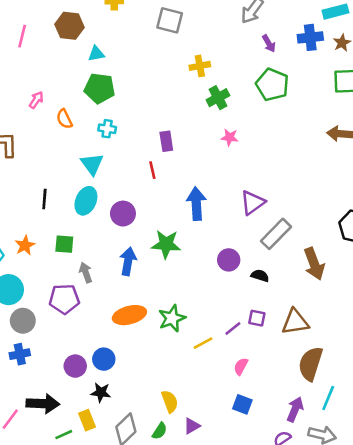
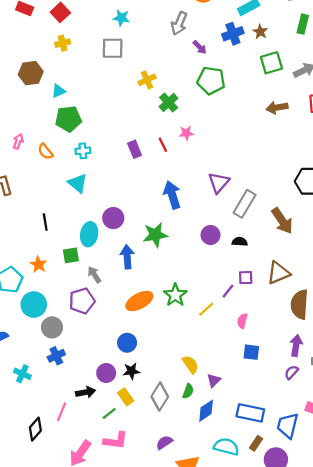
red line: (152, 170) -> (163, 145), moved
cyan ellipse: (86, 201) -> (89, 234), moved
purple circle: (75, 366) -> (106, 373), moved
black arrow: (43, 404) -> (86, 392), size x0.7

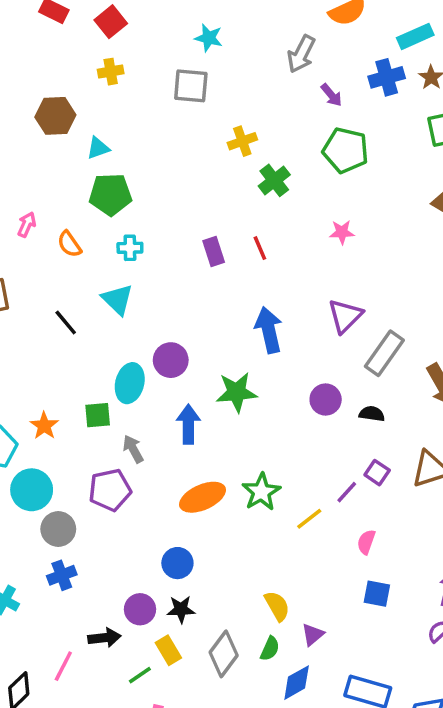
pink star: (186, 133) -> (342, 232), moved
black line: (45, 222) -> (66, 322), moved, turned -35
purple square: (246, 278) -> (377, 473), turned 32

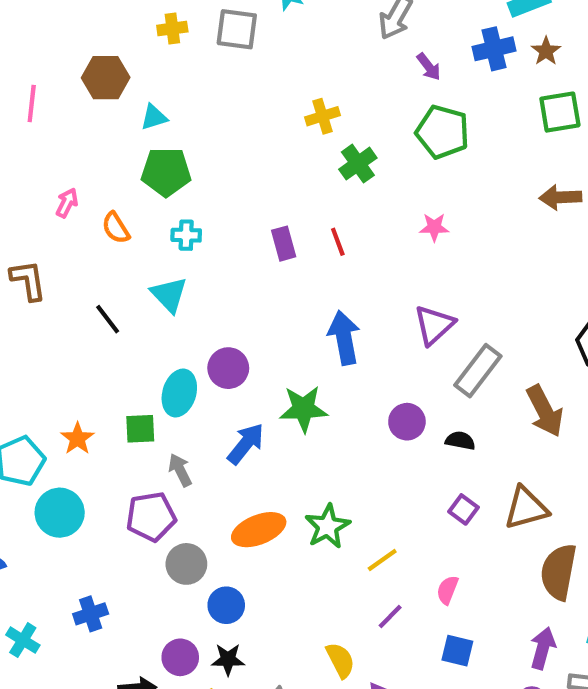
gray square: (191, 86) -> (237, 29), moved
blue arrow: (188, 424) -> (246, 444), turned 36
purple line: (347, 492) -> (390, 617), moved
gray circle: (58, 529) -> (186, 564), moved

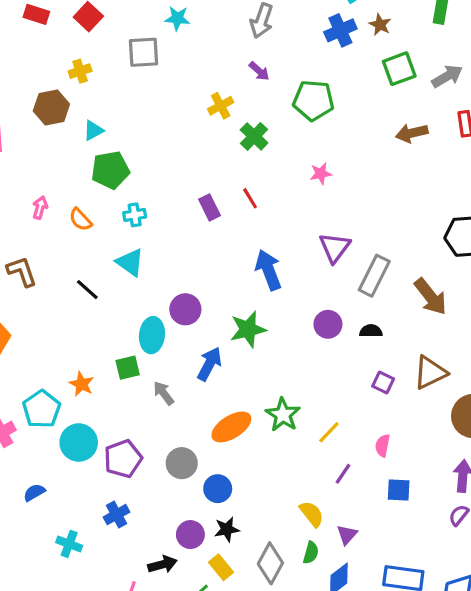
yellow cross: (172, 29) -> (80, 71), moved
purple arrow: (429, 67) -> (259, 71), moved
purple pentagon: (151, 517) -> (123, 459), moved

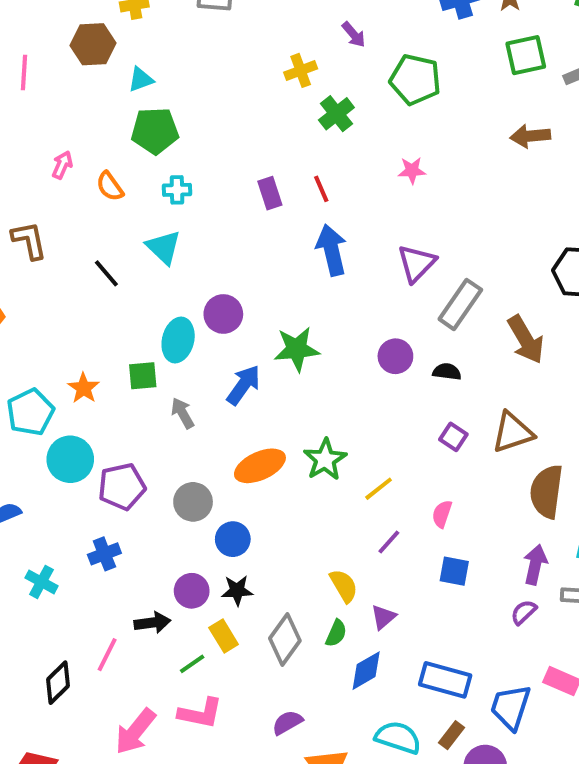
blue arrow: (268, 270) -> (332, 250), moved

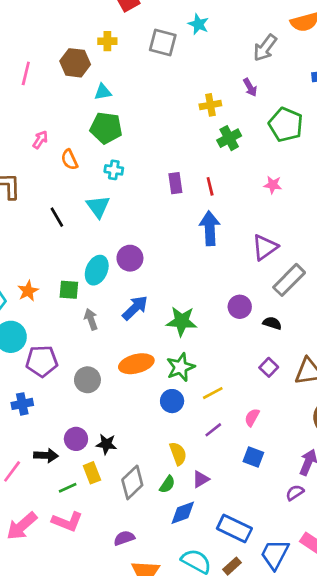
green star: (297, 349) -> (182, 321), moved
blue circle: (233, 539) -> (172, 401), moved

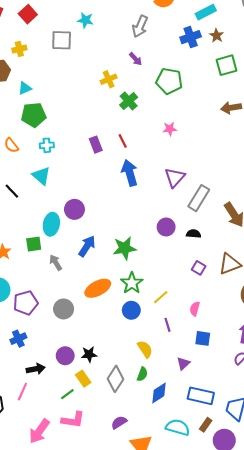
purple line: (213, 430) -> (168, 325), turned -56
black arrow: (46, 455) -> (36, 369), moved
purple triangle: (201, 479) -> (183, 364), moved

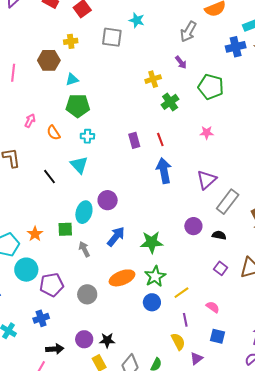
pink semicircle: (195, 309) -> (213, 307), turned 104
yellow semicircle: (145, 349) -> (178, 342), moved

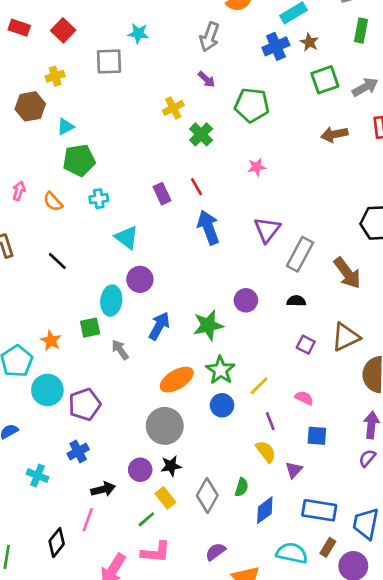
cyan triangle: (79, 165) -> (127, 237), moved
purple circle: (193, 226) -> (246, 300), moved
gray circle: (87, 294) -> (165, 426), moved, size x1.4

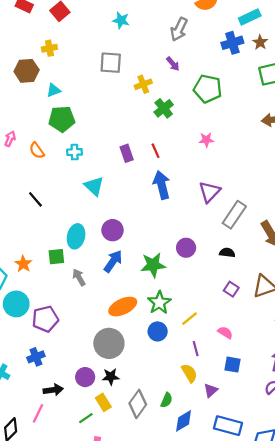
gray square: (109, 61) -> (111, 63), moved
purple circle: (140, 279) -> (113, 230), moved

